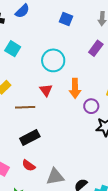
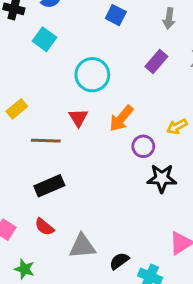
cyan square: (13, 49) -> (44, 39), moved
orange arrow: (75, 88) -> (121, 118), turned 36

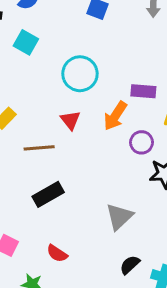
purple rectangle: (156, 62) -> (143, 91), moved, turned 60
red semicircle: (44, 227) -> (57, 253), moved
gray triangle: (82, 246) -> (119, 217), moved, turned -32

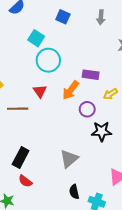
cyan square: (26, 42) -> (36, 38), moved
black rectangle: (48, 194) -> (21, 157), moved, turned -36
black semicircle: (130, 265) -> (74, 192), turned -64

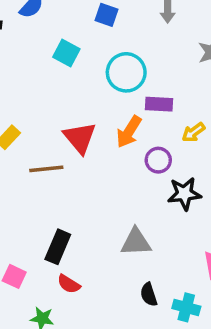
cyan circle: (48, 60) -> (126, 72), moved
red triangle: (40, 91) -> (80, 138), size x1.5
gray triangle: (69, 159) -> (136, 242), turned 42

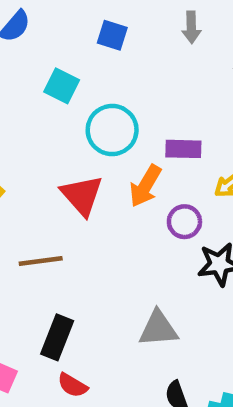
cyan circle: (126, 72) -> (112, 130), moved
brown line: (46, 169) -> (41, 261), moved

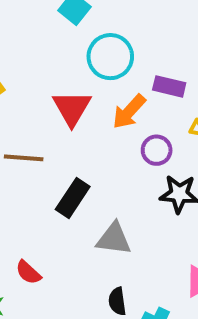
black rectangle: (57, 337) -> (73, 198), moved

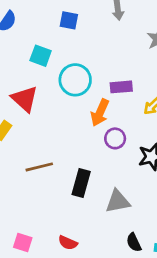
red triangle: (72, 108) -> (25, 99), moved
purple circle: (157, 150) -> (115, 138), moved

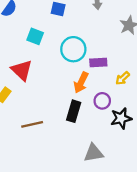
cyan circle: (75, 80) -> (73, 49), moved
purple circle: (115, 138) -> (102, 101), moved
black rectangle: (81, 183) -> (74, 111), moved

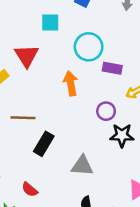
cyan square: (35, 36) -> (50, 22), turned -35
orange arrow: (81, 83) -> (71, 83), moved, turned 130
black rectangle: (74, 111) -> (44, 144), moved

